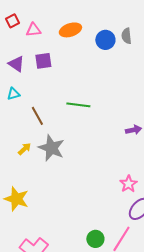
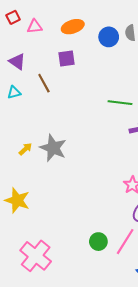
purple square: (43, 61) -> (67, 59), moved
green line: (78, 105) -> (120, 103), moved
brown line: (37, 116) -> (44, 83), moved

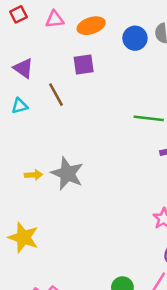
pink triangle: (35, 27) -> (55, 19), moved
yellow arrow: (25, 149) -> (33, 175), turned 40

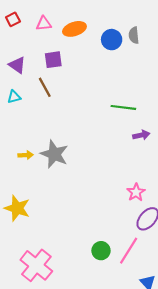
purple square: (84, 65) -> (53, 60), moved

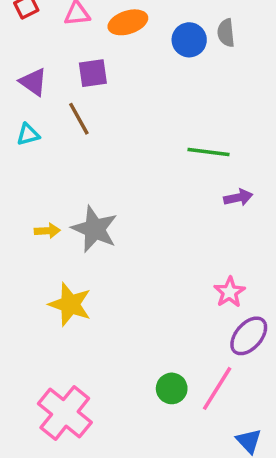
yellow star: (17, 208) -> (70, 304), moved

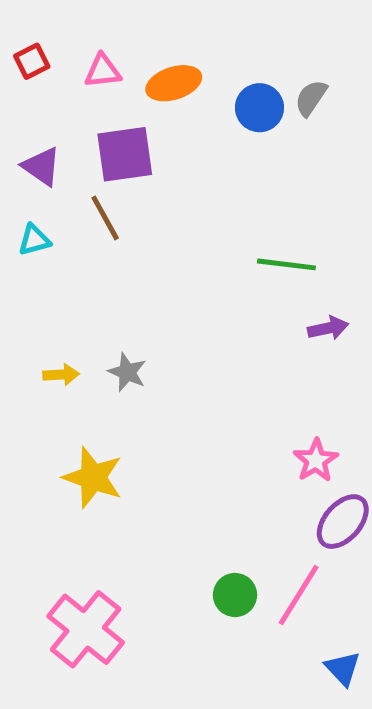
gray semicircle: (226, 33) -> (311, 98), turned 40
purple square: (93, 73) -> (125, 154), size x1.4
gray star: (95, 229) -> (127, 372), size x0.6

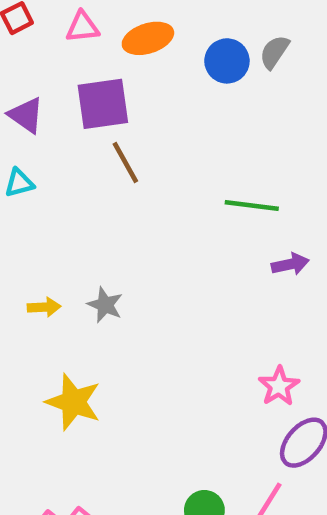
brown line: (105, 218) -> (125, 163), moved

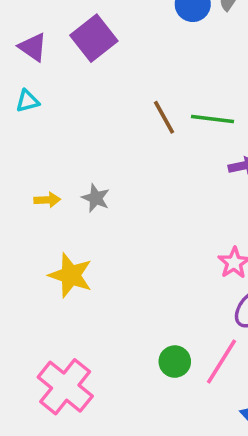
purple square: (103, 104) -> (94, 38), turned -30
brown line: (125, 163) -> (164, 117), moved

